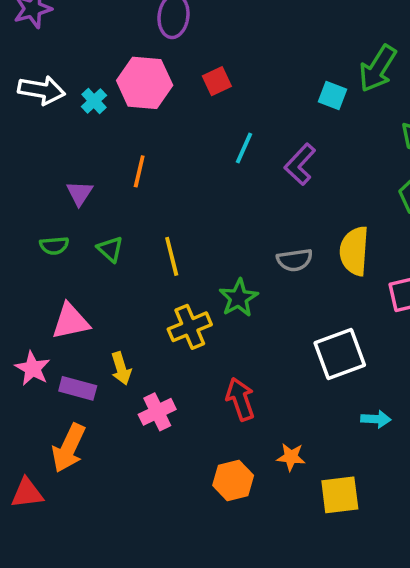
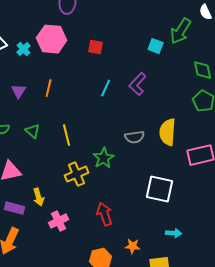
red square: (217, 81) -> (96, 47), moved, turned 35
cyan line: (244, 148) -> (106, 88), moved
purple triangle: (80, 193) -> (19, 91), moved
white square: (340, 354) -> (160, 189), turned 32
cyan arrow: (376, 419) -> (174, 233), moved

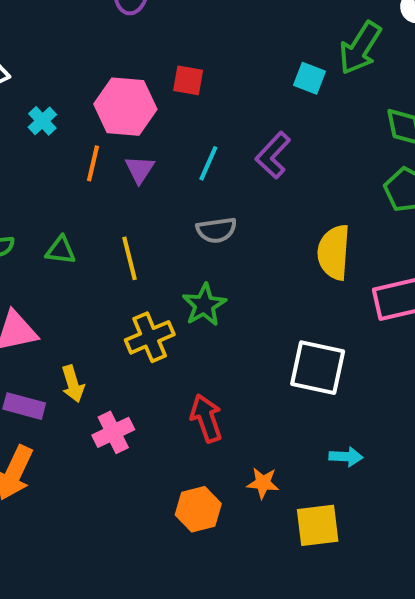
pink hexagon: (52, 39) -> (125, 107), moved
cyan cross: (24, 49) -> (42, 121), moved
purple triangle: (19, 91) -> (140, 169), moved
green triangle: (33, 131) -> (61, 250), turned -35
gray semicircle: (135, 137) -> (216, 230), moved

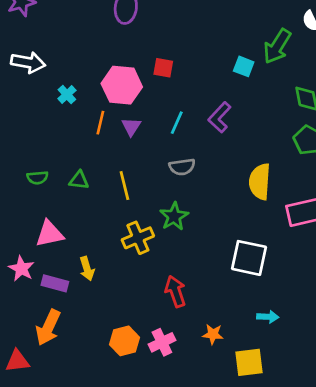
pink cross: (113, 432) -> (162, 342), moved
orange hexagon: (198, 509) -> (124, 341), moved

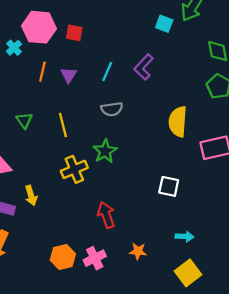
red square: (163, 68) -> (74, 33), moved
pink hexagon: (122, 85) -> (39, 27), moved
green triangle: (79, 180) -> (24, 120), turned 48
white square: (249, 258) -> (169, 186), size x0.7
yellow square: (249, 362) -> (188, 273), moved, turned -30

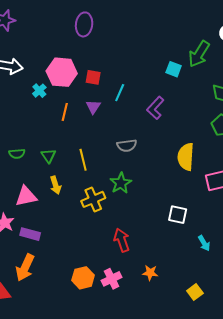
cyan line: (107, 72) -> (120, 93), moved
purple triangle: (69, 75) -> (93, 107), moved
yellow arrow: (31, 196) -> (56, 185), moved
cyan arrow: (185, 236) -> (204, 243), moved, turned 56
yellow square: (188, 273) -> (195, 292), size x0.7

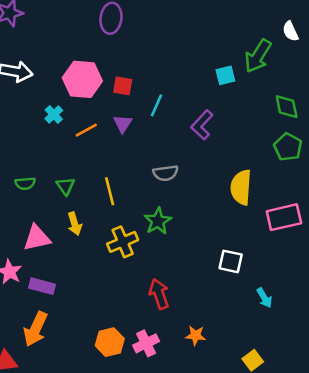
cyan square: (174, 69) -> (225, 75), turned -35
cyan cross: (39, 91) -> (54, 114), moved
orange line: (65, 112) -> (86, 130), turned 48

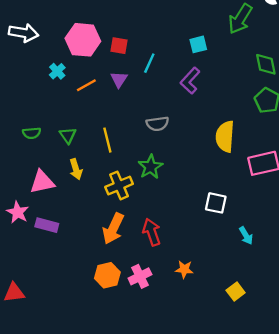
cyan square: (225, 75) -> (198, 44), moved
orange arrow: (36, 329) -> (113, 229), moved

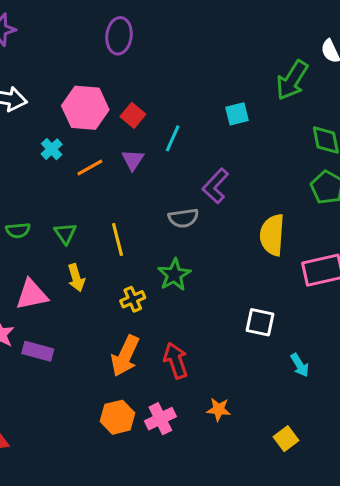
red square: (119, 46) -> (133, 115), turned 30
purple L-shape: (190, 81) -> (216, 186), moved
yellow cross: (119, 185) -> (133, 299), size x0.7

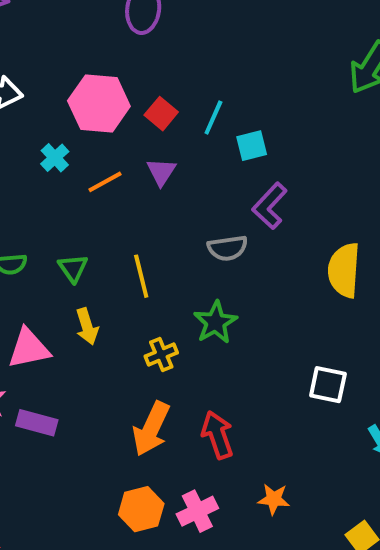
cyan square: (237, 114) -> (252, 146), moved
cyan line: (173, 138) -> (213, 118), moved

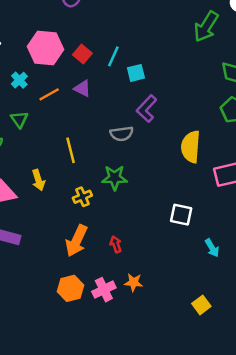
purple triangle: (161, 172) -> (82, 88), turned -36
green triangle: (73, 268) -> (19, 119), moved
green star: (215, 322) -> (115, 178), turned 30
red arrow: (217, 435) -> (116, 244), size x0.6
orange star: (274, 499) -> (134, 282), moved

